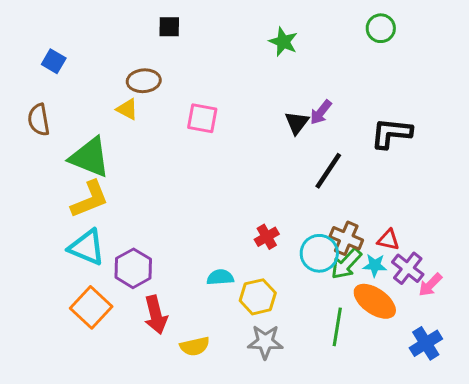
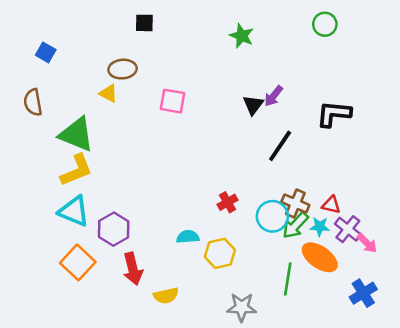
pink arrow: (430, 285) -> (367, 243), turned -90
gray star: (265, 342) -> (242, 307), moved

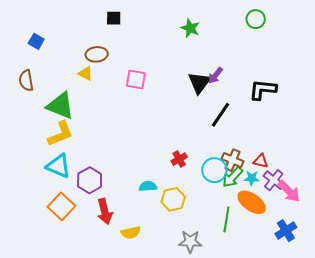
black triangle: (253, 105) -> (199, 83), size x1.4
pink arrow: (367, 243) -> (289, 191), size x1.4

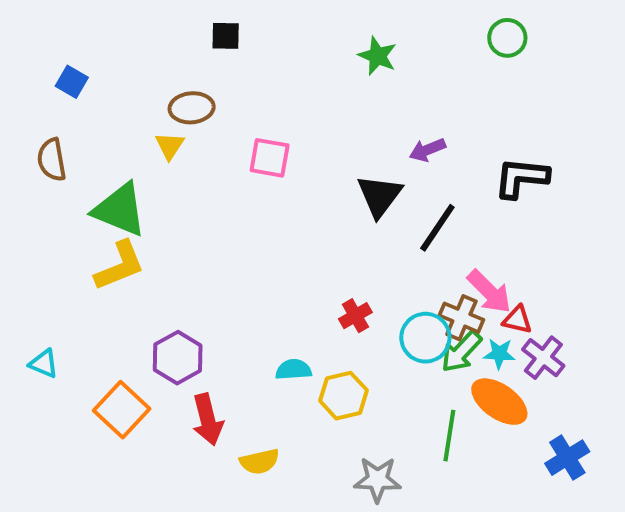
yellow triangle: (86, 73) -> (170, 146), turned 35
purple arrow: (215, 75) -> (427, 150), turned 30
black triangle: (199, 83) -> (379, 196), moved
cyan triangle: (58, 166) -> (44, 364), moved, size x0.6
pink arrow: (289, 191) -> (489, 292), moved

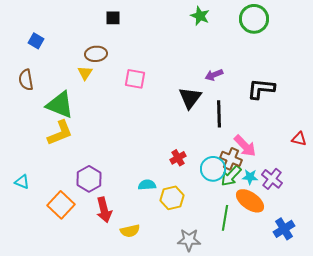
green circle: (507, 38) -> (254, 19), size x1.5
green star: (377, 56) -> (200, 16), moved
black line: (437, 228) -> (219, 114), turned -36
red triangle: (517, 320) -> (299, 139), moved

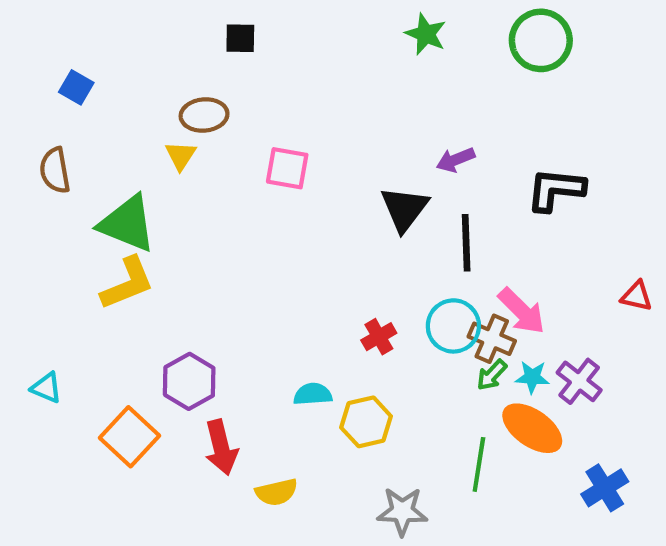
cyan circle: (213, 169) -> (453, 326), moved
green arrow: (231, 176) -> (492, 375), size x0.7

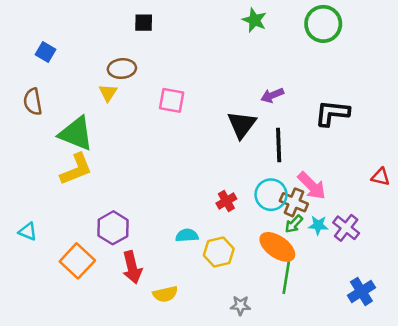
orange ellipse: (532, 428) -> (277, 247), moved
gray star: (402, 511) -> (240, 305), size x0.7

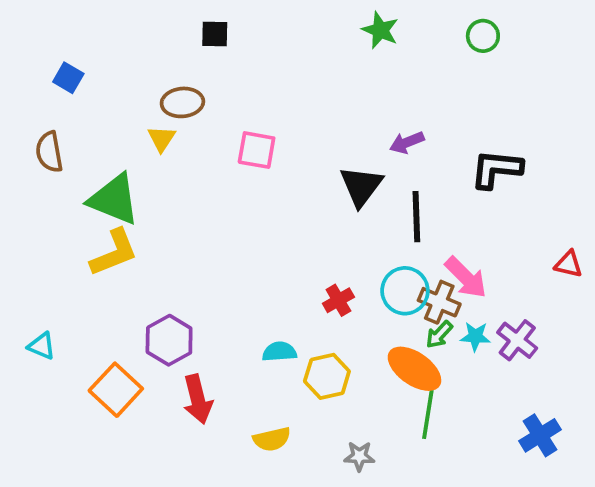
green circle: (323, 24) -> (483, 36), size x0.6
yellow semicircle: (165, 294) -> (272, 439), moved

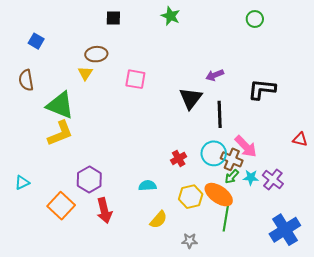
green star: (380, 30) -> (171, 16), moved
cyan triangle: (42, 346) -> (22, 183), turned -49
yellow hexagon: (327, 376) -> (191, 197), moved
blue cross: (540, 435) -> (285, 230), size x1.4
yellow semicircle: (272, 439) -> (159, 220), moved, turned -36

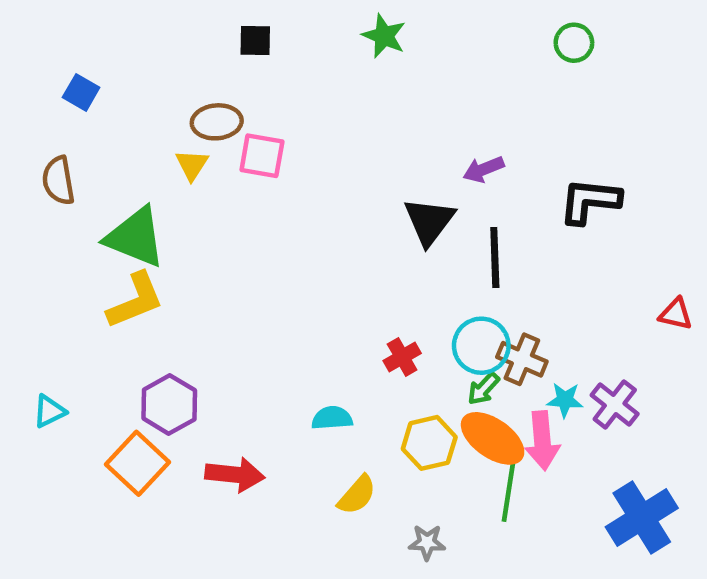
pink square: (135, 79) -> (262, 156), moved
pink arrow: (246, 146) -> (542, 441), moved, turned 40
green arrow: (232, 177) -> (484, 389), moved
purple hexagon: (89, 180) -> (169, 404), moved
red arrow: (104, 211) -> (235, 475), turned -70

